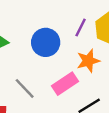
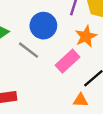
gray line: (25, 88) -> (29, 50), moved

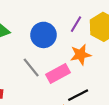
gray line: (29, 50) -> (31, 67), moved

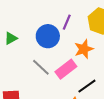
purple line: (76, 24) -> (67, 22), moved

